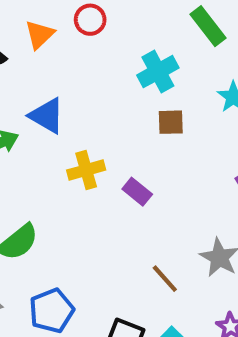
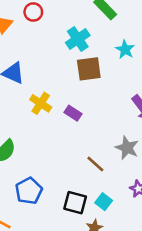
brown square: (171, 122) -> (89, 69), size x1.5
yellow cross: (86, 170) -> (41, 103), turned -35

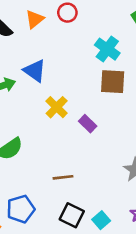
cyan cross: (78, 39) -> (107, 49), turned -30
brown line: (95, 164) -> (63, 177), moved, turned -60
blue pentagon: (29, 191) -> (21, 209), moved

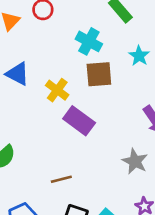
yellow cross: (57, 107) -> (57, 90), moved
purple rectangle: (88, 124) -> (79, 121), size x1.6

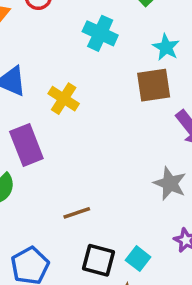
brown square: (99, 74) -> (154, 85), moved
purple rectangle: (79, 121) -> (26, 145), moved, turned 36

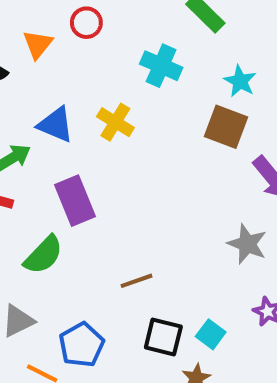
brown square: (154, 85) -> (226, 127), turned 30
yellow cross: (64, 99) -> (115, 122), moved

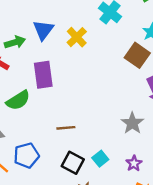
blue triangle: (56, 125) -> (43, 30), turned 30
cyan square: (211, 334) -> (100, 159), moved

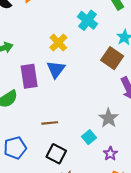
blue triangle: (43, 30) -> (56, 69), moved
cyan square: (100, 159) -> (89, 137), moved

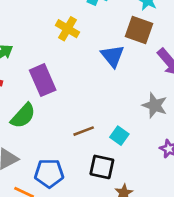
blue triangle: (56, 69) -> (113, 56), moved
cyan square: (89, 137) -> (119, 136), moved
blue pentagon: (15, 148) -> (49, 173), turned 30

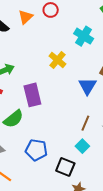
brown line: (84, 131) -> (85, 123), moved, turned -56
blue pentagon: (49, 173) -> (36, 150), moved

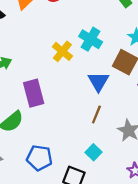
cyan cross: (84, 36) -> (91, 39), moved
brown line: (85, 123) -> (96, 114), moved

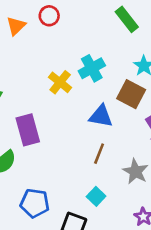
cyan cross: (91, 39) -> (92, 68), turned 30
blue triangle: (98, 81) -> (101, 116), turned -50

